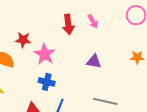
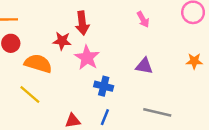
red arrow: (68, 24) -> (82, 23), moved
blue cross: (47, 82) -> (104, 86), moved

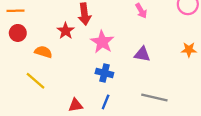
red star: (62, 41) -> (66, 31), turned 30
pink star: (87, 58) -> (102, 42), moved
orange semicircle: (38, 64) -> (43, 52), size x0.7

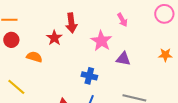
pink star: (102, 42) -> (101, 41), moved
yellow line: (36, 81) -> (16, 87), moved

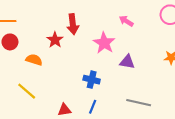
pink arrow: (122, 20) -> (126, 21), turned 152
yellow line: (16, 87) -> (27, 91), moved

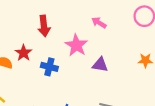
red star: (55, 40) -> (23, 53), moved
blue cross: (92, 80) -> (49, 67), moved

